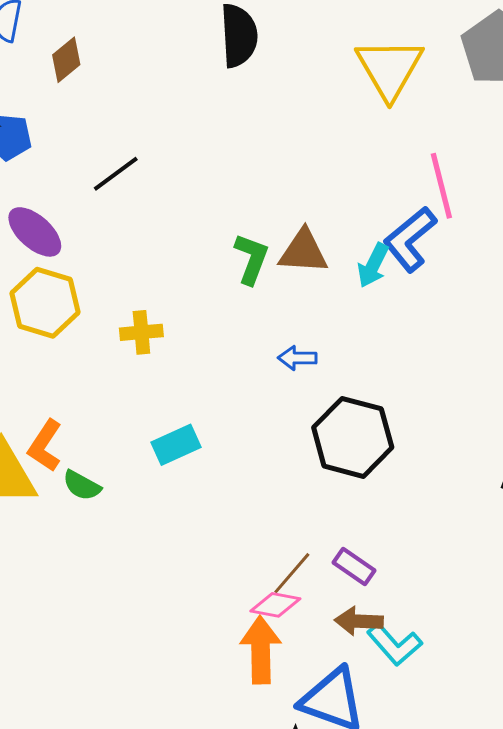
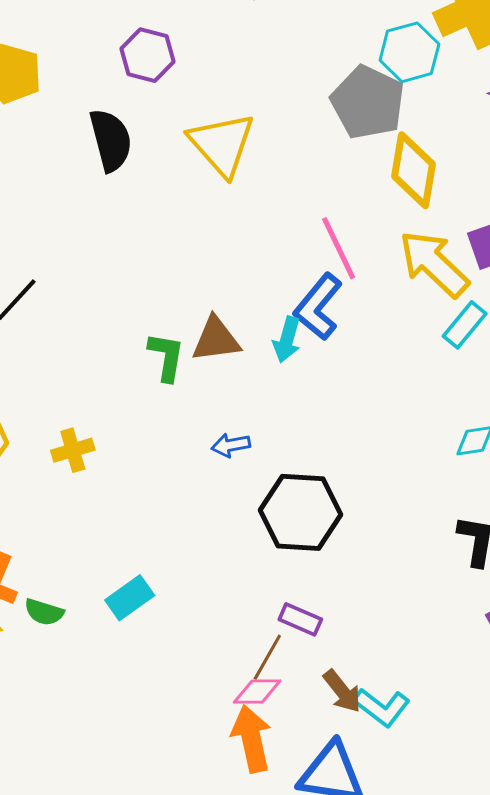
yellow triangle: (389, 68) -> (222, 144), moved
cyan rectangle: (176, 445) -> (130, 598), moved
purple rectangle: (354, 567) -> (300, 619), moved
brown arrow: (359, 621) -> (342, 691), turned -120

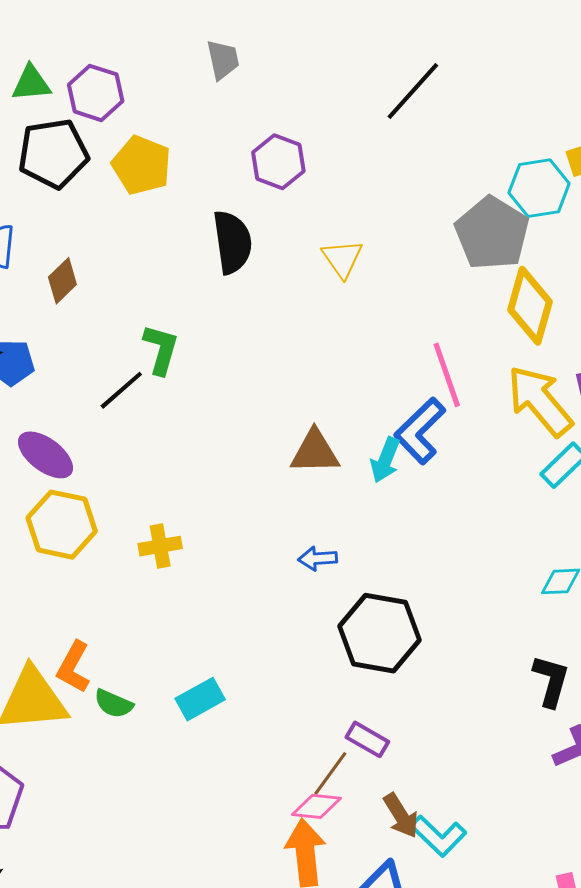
yellow triangle: (222, 144) -> (342, 259), size x0.6
green L-shape: (166, 357) -> (161, 349), moved

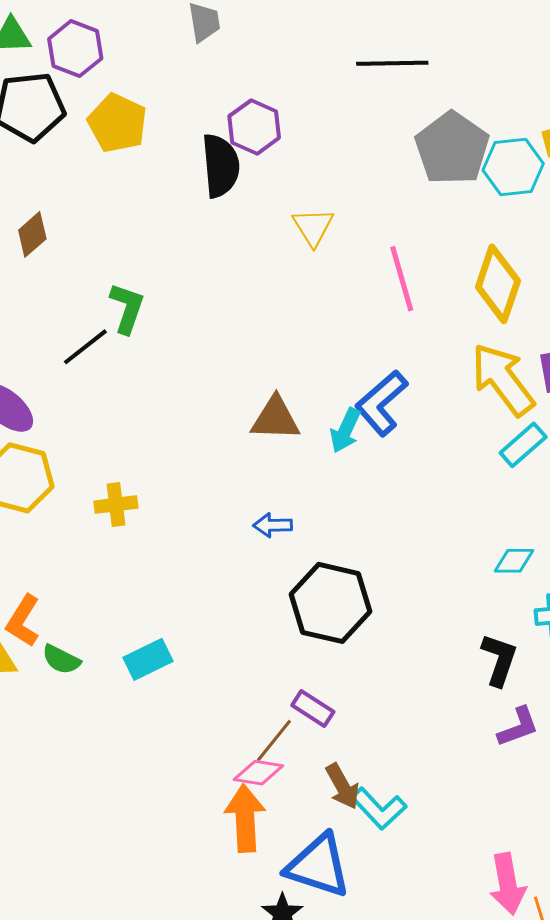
black line: (413, 91) -> (392, 63), turned 44
gray pentagon: (492, 233) -> (452, 148), moved
black semicircle: (232, 242) -> (221, 166), moved
pink line: (447, 375) -> (402, 279), moved

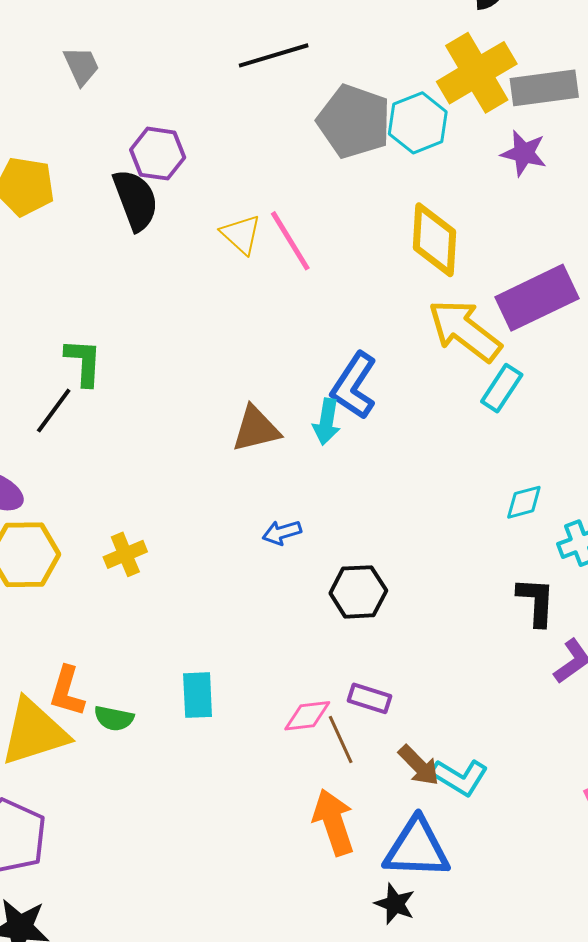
pink line: (402, 279) -> (290, 241), moved
black hexagon: (330, 603) -> (358, 592), size x0.7
cyan rectangle: (148, 659) -> (198, 695), turned -51
brown line: (274, 740) -> (341, 740), turned -48
pink diamond: (258, 773) -> (307, 716), moved

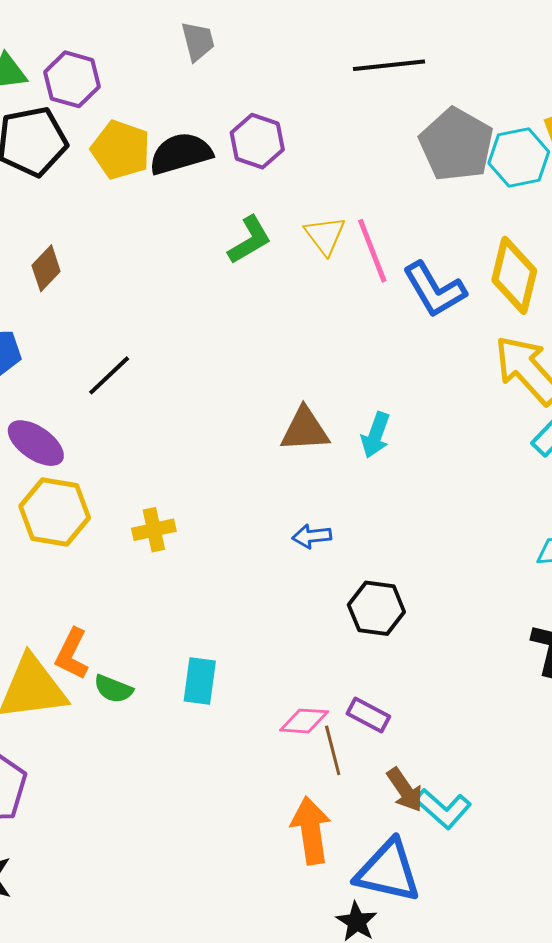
black semicircle: (136, 200) -> (181, 154), moved, turned -96
green L-shape: (84, 362) -> (250, 240), moved, turned 46
blue L-shape: (354, 386) -> (434, 290), moved, turned -74

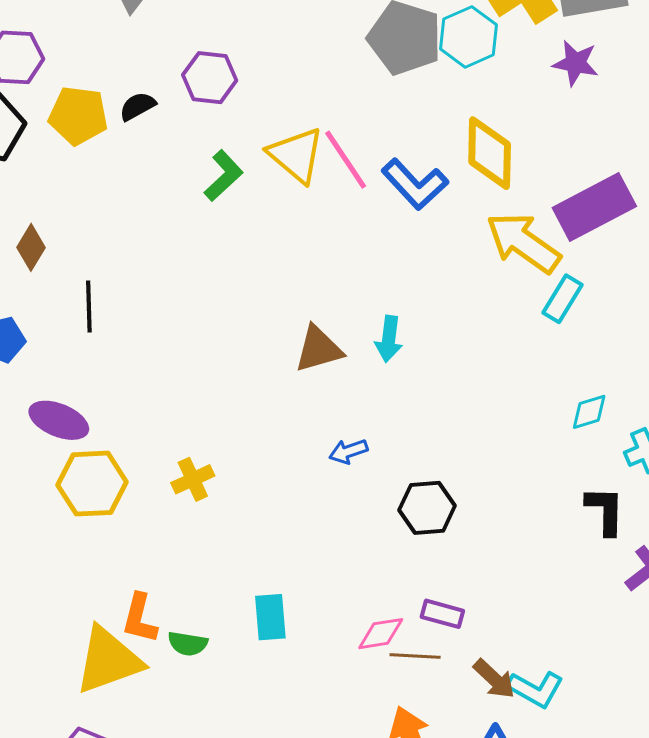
black semicircle: (181, 154) -> (137, 106), size x0.6
yellow triangle: (325, 235) -> (296, 155), size x1.4
black line: (109, 375) -> (89, 306), moved, turned -36
brown line: (333, 750) -> (415, 656), turned -60

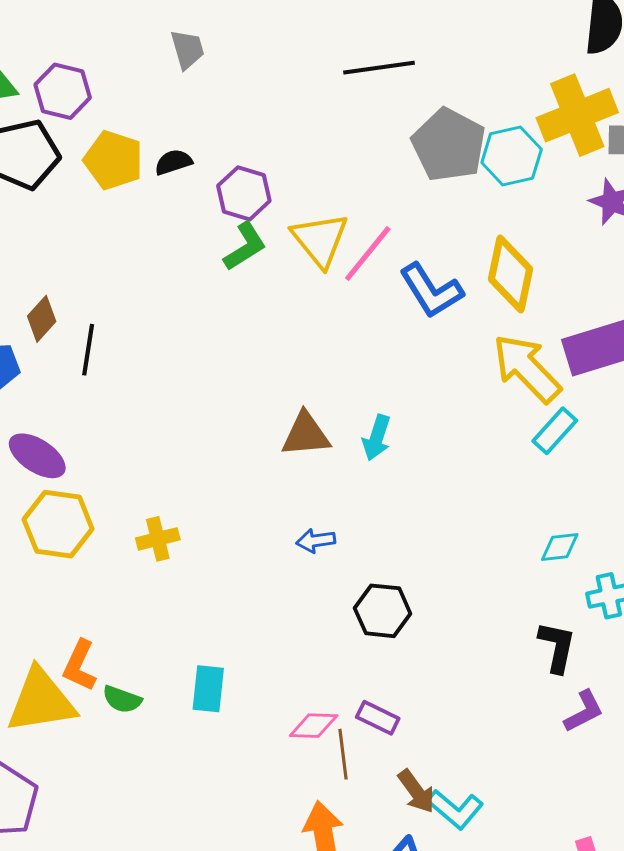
purple hexagon: (210, 78) -> (244, 193), moved
pink line: (346, 160) -> (368, 254), turned 62
brown diamond: (31, 247) -> (42, 319), moved
brown line: (415, 656) -> (343, 754), turned 69

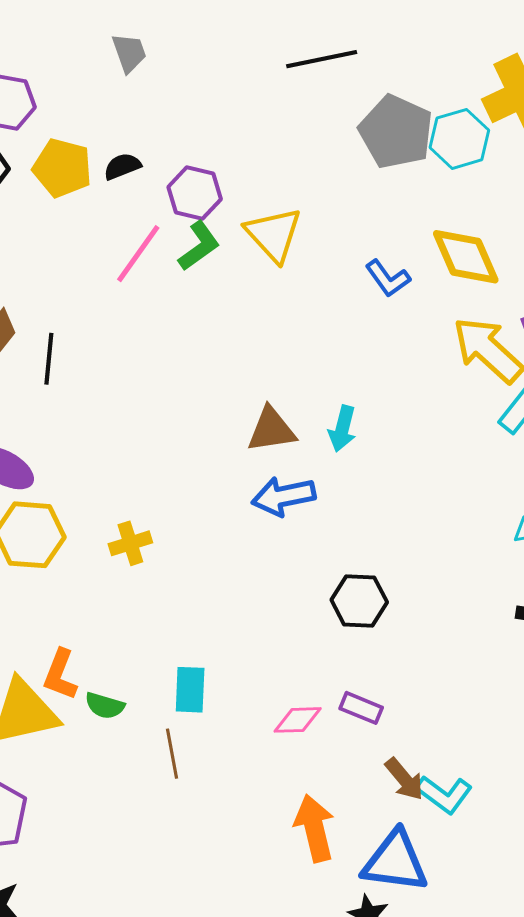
pink line: (368, 254) -> (138, 254), moved
yellow diamond: (510, 274) -> (466, 257), turned -32
blue L-shape: (431, 291) -> (388, 278), size x0.7
blue arrow: (316, 541) -> (283, 496), moved, size x1.6
brown line: (343, 754) -> (172, 754), moved

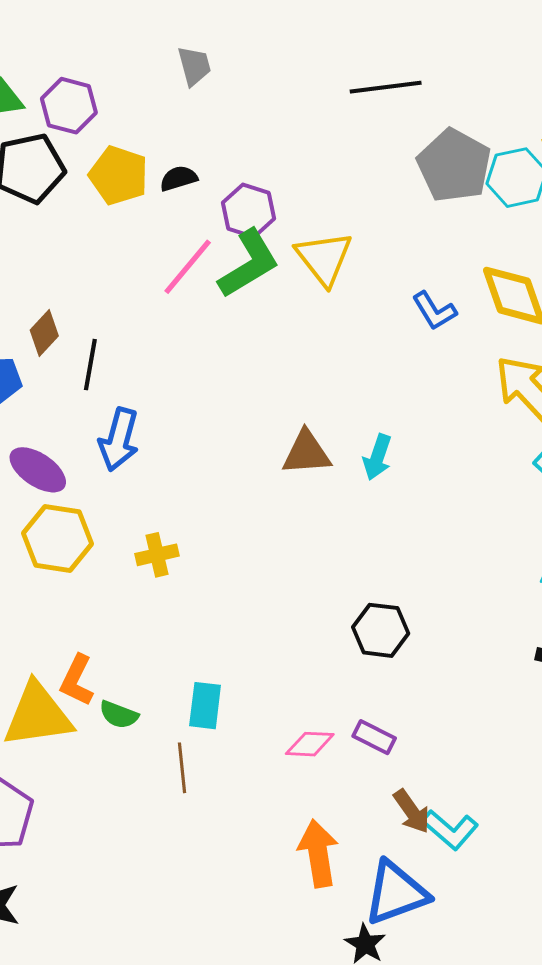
green L-shape: (199, 246) -> (249, 264), size x1.4
blue arrow: (283, 496) -> (119, 440), moved, turned -68
blue triangle: (395, 862) -> (396, 893), turned -32

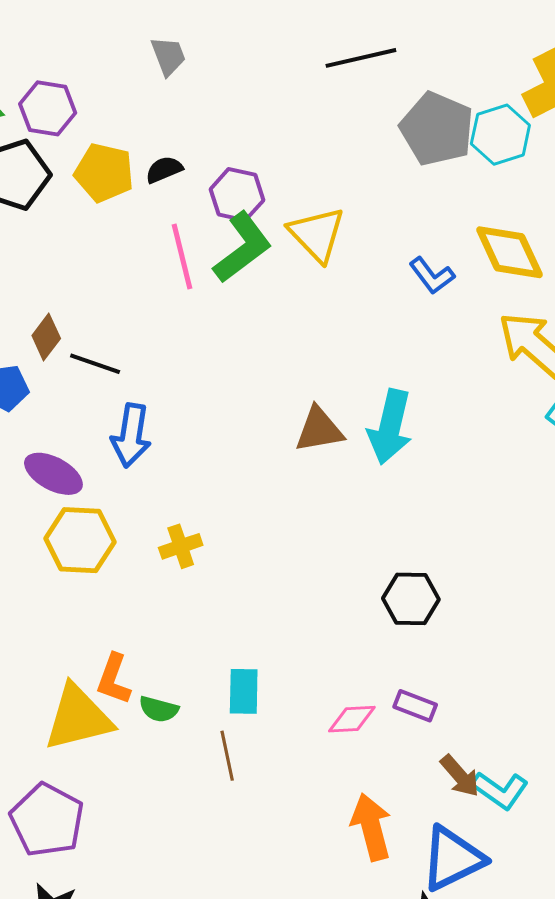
pink line: (188, 267) -> (182, 257), turned -48
black line: (90, 365) -> (95, 364), turned -75
cyan arrow: (377, 457) -> (390, 427), size x1.6

